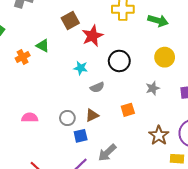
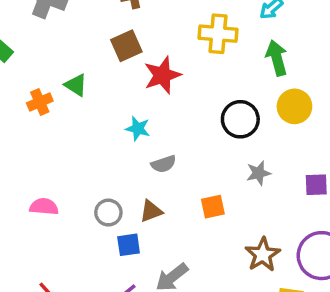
green arrow: (158, 21) -> (277, 58), turned -126
yellow circle: (165, 57) -> (294, 106), moved
black circle: (119, 61) -> (240, 119), moved

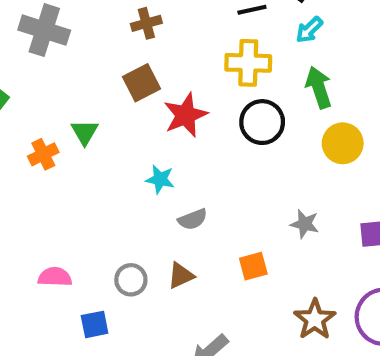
green triangle: (76, 85) -> (85, 132), turned 30
black circle: (240, 119) -> (262, 122), moved
gray star: (258, 173) -> (305, 224), turned 30
blue square: (129, 245) -> (95, 324), moved

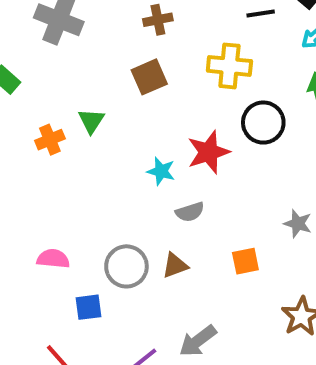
yellow cross: (248, 63) -> (229, 66), moved
red star: (186, 115) -> (208, 152), moved
gray circle: (131, 280) -> (126, 266), size x1.4

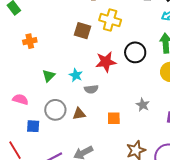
yellow cross: (229, 66) -> (110, 20), moved
brown square: (149, 77) -> (83, 31), moved, turned 30
green triangle: (91, 121) -> (49, 76), moved
cyan star: (161, 171) -> (76, 75), moved

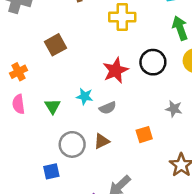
yellow cross: (110, 20) -> (122, 17), moved
brown square: (83, 31) -> (55, 45), moved, turned -30
black circle: (135, 52) -> (153, 62), moved
pink semicircle: (20, 99) -> (19, 104), moved, turned -98

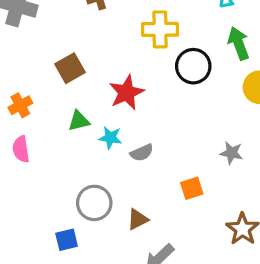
black circle: (153, 62) -> (193, 66), moved
red star: (116, 70) -> (127, 93), moved
green triangle: (53, 106) -> (79, 121), moved, turned 49
brown triangle: (102, 141) -> (138, 219), moved

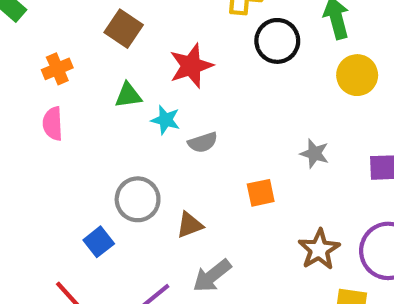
brown square: (70, 68) -> (124, 29), turned -32
blue square: (67, 240) -> (99, 242), turned -30

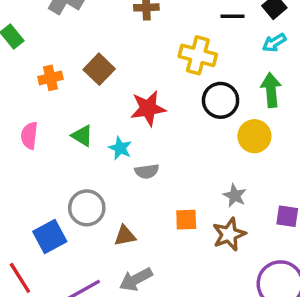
orange cross: (57, 69) -> (50, 78), moved
yellow circle: (357, 75) -> (254, 136), moved
green triangle: (128, 95) -> (82, 136), moved, turned 30
blue square: (99, 242) -> (50, 237), size x1.4
brown star: (319, 249) -> (229, 234), moved

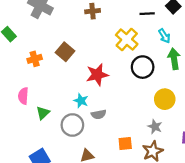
cyan arrow: (274, 43) -> (164, 36), moved, turned -88
yellow cross: (198, 55) -> (127, 40), turned 30
green triangle: (82, 136) -> (43, 113), moved, turned 48
yellow circle: (254, 136) -> (165, 99), moved
gray circle: (87, 208) -> (72, 125), moved

